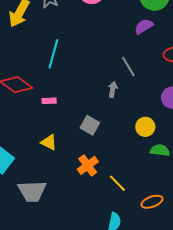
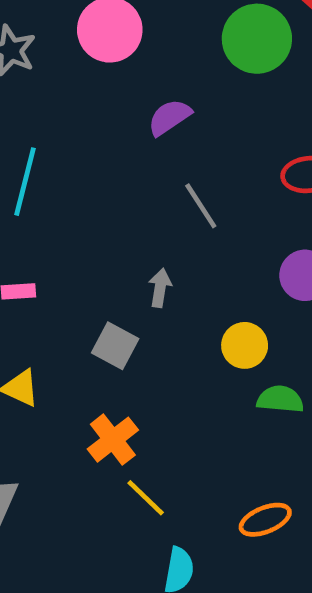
purple semicircle: (144, 26) -> (169, 117), moved
gray arrow: (113, 89) -> (160, 288), moved
yellow line: (117, 183) -> (146, 498), moved

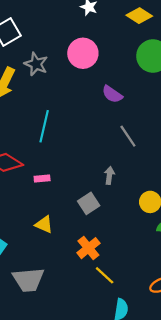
purple semicircle: (169, 117) -> (112, 94), turned -110
gray square: (115, 346) -> (89, 203), turned 30

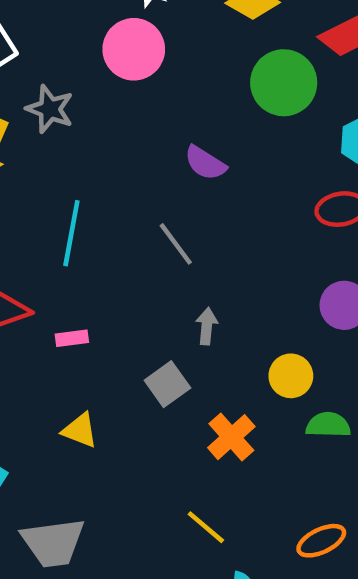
pink circle: (83, 53) -> (134, 49), moved
gray line: (128, 136) -> (176, 244), moved
orange cross: (88, 248) -> (231, 437), moved

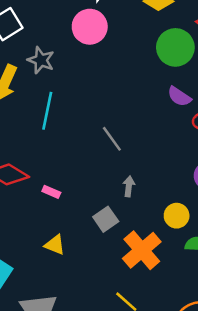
purple semicircle: (205, 163) -> (179, 96), moved
cyan line: (71, 233) -> (47, 111), moved
pink rectangle: (72, 338) -> (51, 192), turned 30
orange cross: (231, 437) -> (142, 250), size x1.4

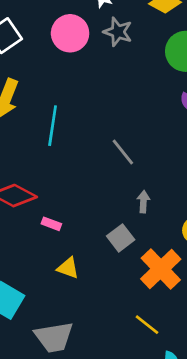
pink circle: (90, 27) -> (70, 33), moved
gray star: (41, 60) -> (118, 32), moved
pink rectangle: (51, 192) -> (51, 224), moved

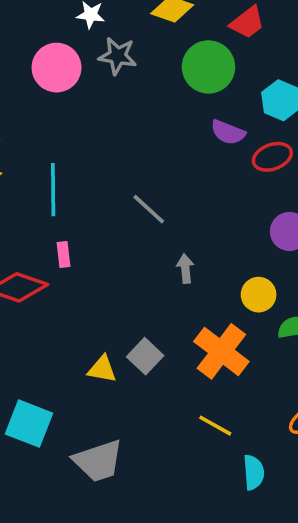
pink rectangle: (51, 224) -> (64, 254), moved, turned 72
gray square: (121, 238) -> (145, 356), moved

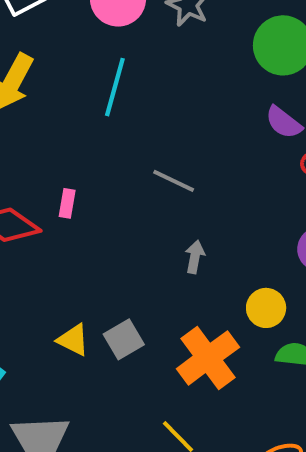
cyan line: (53, 190) -> (115, 87), moved
gray line: (149, 209) -> (174, 181), turned -33

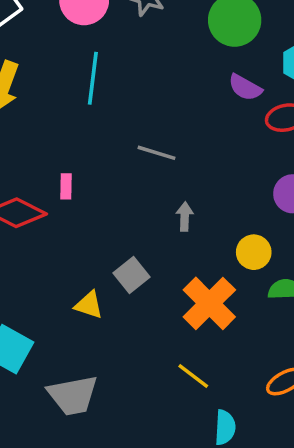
gray square: (124, 339) -> (131, 275), moved

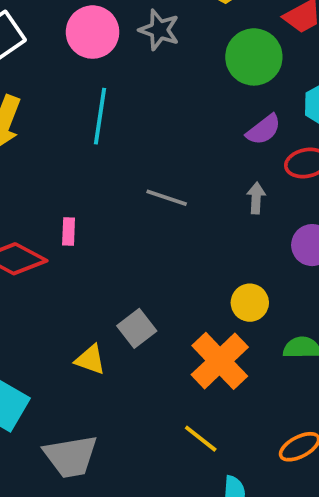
purple semicircle: (245, 87) -> (264, 130), turned -68
gray arrow: (185, 217) -> (256, 198), moved
yellow circle: (254, 252) -> (250, 303), moved

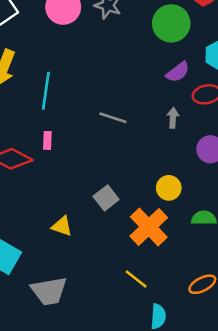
cyan line: (100, 116) -> (46, 91), moved
gray square: (137, 328) -> (106, 198), moved

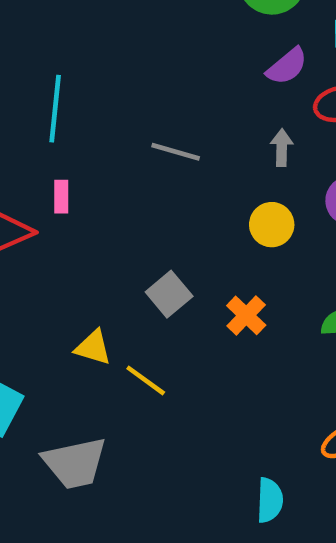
yellow circle: (169, 188) -> (272, 225), moved
orange cross: (149, 227) -> (246, 315), moved, size x0.6
yellow line: (136, 279) -> (146, 380), moved

